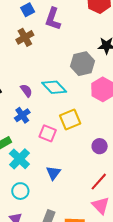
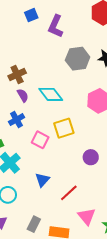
brown cross: (25, 37) -> (17, 75), moved
gray hexagon: (82, 64) -> (78, 59), moved
red line: (99, 182) -> (69, 193), moved

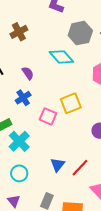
brown cross: (17, 75) -> (19, 32), moved
cyan diamond: (51, 94) -> (61, 57), moved
blue triangle: (42, 180) -> (58, 165), moved

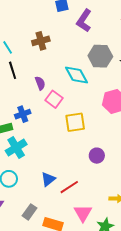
blue cross: (23, 98) -> (23, 114), moved
pink square: (48, 116) -> (54, 99), moved

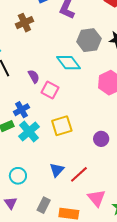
brown cross: (41, 41) -> (24, 23), moved
yellow square: (75, 122) -> (62, 126), moved
cyan cross: (16, 148) -> (29, 132), moved

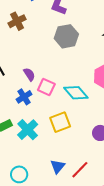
gray hexagon: (89, 40) -> (66, 36), moved
cyan diamond: (68, 63) -> (76, 93), moved
blue cross: (21, 110) -> (24, 97), moved

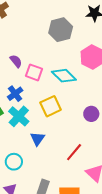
gray hexagon: (66, 36) -> (61, 30), moved
blue cross: (24, 97) -> (15, 94), moved
blue triangle: (58, 166) -> (38, 139), moved

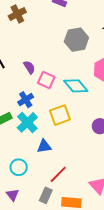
blue triangle: (38, 139) -> (44, 146), turned 42
red line: (74, 152) -> (58, 174), moved

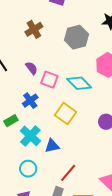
brown cross: (17, 14) -> (34, 29), moved
yellow square: (60, 115) -> (66, 114), turned -30
cyan cross: (27, 122) -> (30, 136), moved

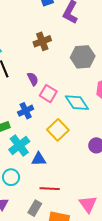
red line: (68, 173) -> (50, 189), turned 42

